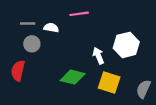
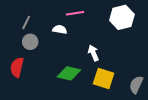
gray line: (28, 23) -> (26, 22), turned -64
white semicircle: (51, 28) -> (60, 30), moved
white hexagon: (126, 45) -> (122, 17), moved

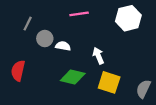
white semicircle: (60, 30) -> (63, 46), moved
gray circle: (30, 42) -> (45, 39), moved

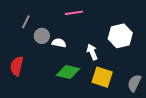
white hexagon: (128, 18) -> (120, 36), moved

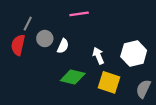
white hexagon: (120, 36) -> (134, 54), moved
white semicircle: (59, 43) -> (63, 46), turned 104
red semicircle: (17, 66) -> (18, 45), moved

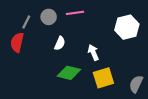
gray circle: (45, 39) -> (49, 17), moved
white hexagon: (134, 54) -> (127, 27), moved
yellow square: (109, 82) -> (103, 78), turned -35

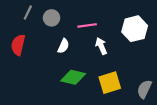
pink line: (75, 13) -> (87, 25), moved
gray line: (26, 22) -> (28, 13), moved
white arrow: (93, 52) -> (101, 46), moved

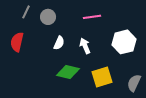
pink line: (87, 25) -> (92, 17), moved
white hexagon: (135, 29) -> (124, 42), moved
white arrow: (101, 46) -> (85, 46), moved

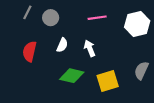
red semicircle: (17, 42) -> (29, 51), moved
white hexagon: (124, 42) -> (137, 24), moved
gray semicircle: (134, 83) -> (141, 70), moved

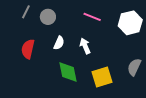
pink line: (97, 18) -> (92, 17), turned 30
green diamond: (72, 76) -> (68, 72), turned 65

